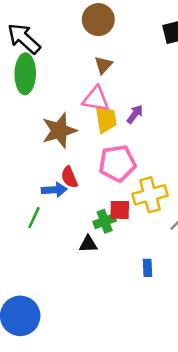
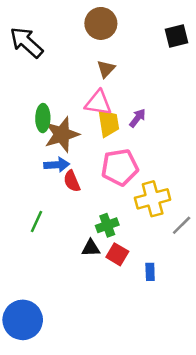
green ellipse: (25, 74) -> (43, 118), moved, size x0.7
blue arrow: (54, 190) -> (57, 165), moved
red square: (120, 210) -> (117, 254), moved, turned 30

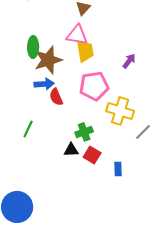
purple arrow: (137, 118) -> (129, 61), moved
yellow cross: (153, 199) -> (120, 111), turned 32

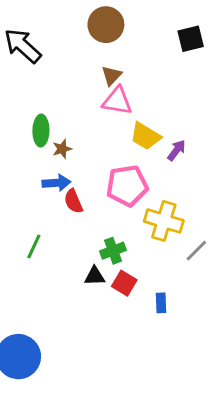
pink triangle: (77, 35) -> (117, 101), moved
yellow trapezoid: (85, 51) -> (145, 136), moved, turned 130
brown star: (48, 60) -> (62, 149), size x0.5

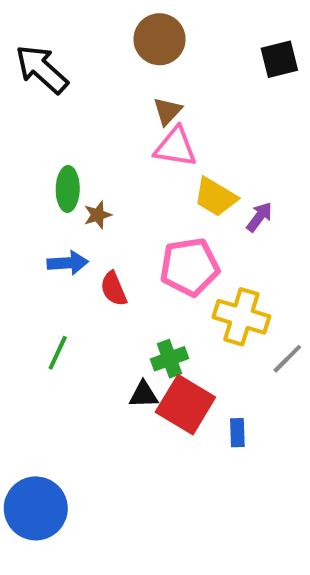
blue arrow: (56, 183) -> (68, 263), moved
red square: (124, 283) -> (185, 405), size x1.6

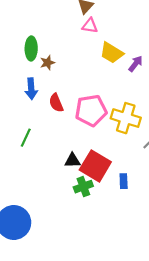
pink triangle: (176, 147) -> (90, 26), size x0.7
blue arrow: (68, 263) -> (31, 89), turned 90
pink pentagon: (189, 267) -> (91, 110), moved
green cross: (170, 359) -> (83, 187), moved

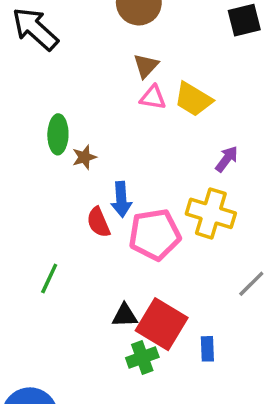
yellow trapezoid: (112, 53) -> (193, 99), moved
blue arrow: (31, 89) -> (121, 199), moved
yellow cross: (126, 118) -> (211, 213), moved

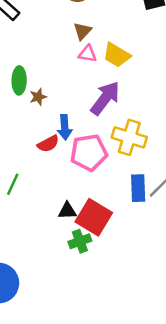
purple arrow: (227, 159) -> (105, 98), moved, size x1.8
red semicircle: (98, 222) -> (48, 144), turned -95
blue rectangle: (207, 349) -> (138, 188), moved, size x1.5

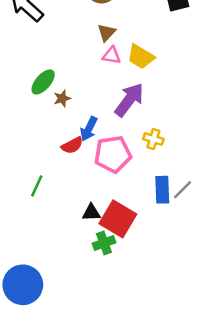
green ellipse: (19, 80) -> (43, 82), turned 40
blue arrow: (65, 127) -> (89, 129), turned 30
yellow cross: (129, 137) -> (153, 139), size x0.6

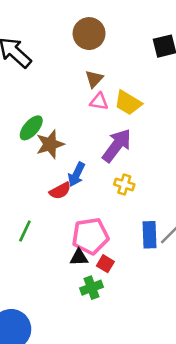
brown star: (62, 98) -> (50, 144), size x1.6
yellow cross: (153, 139) -> (124, 184), moved
pink pentagon: (113, 154) -> (90, 236), moved
red square: (118, 219) -> (105, 264), size x0.5

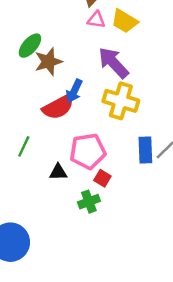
purple arrow: (117, 145) -> (113, 63), turned -80
yellow cross: (124, 184) -> (121, 101), size x1.8
red semicircle: (60, 191) -> (58, 107), size x1.5
black triangle: (79, 257) -> (58, 172), moved

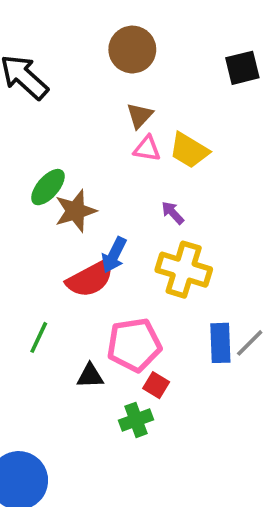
purple arrow: (113, 63) -> (173, 213), size x0.5

